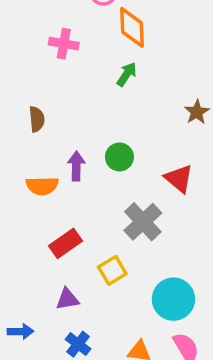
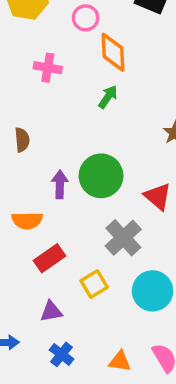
green circle: (119, 157) -> (101, 176), size x1.6
orange semicircle: (42, 186) -> (27, 220), moved
cyan circle: (173, 299) -> (153, 291), moved

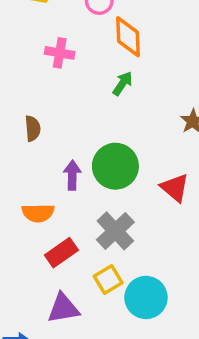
gray cross: (123, 238) -> (115, 231), moved
cyan circle: (153, 291) -> (146, 297), moved
purple triangle: (51, 311) -> (63, 308), size x1.4

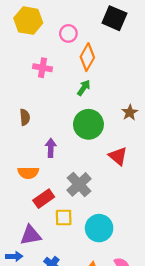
orange diamond: (128, 37) -> (87, 57), turned 32
green circle: (115, 166) -> (88, 124), moved
yellow square: (108, 279) -> (64, 217), moved, turned 30
purple triangle: (63, 308) -> (31, 235), moved

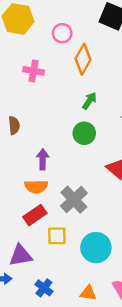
green arrow: (84, 88) -> (89, 101), moved
green circle: (88, 124) -> (84, 133), size x0.7
orange semicircle: (28, 173) -> (36, 187), moved

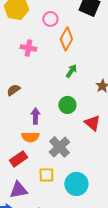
brown semicircle: (14, 125) -> (13, 90), turned -120
green circle: (84, 133) -> (67, 105), moved
red rectangle: (35, 215) -> (18, 159), moved

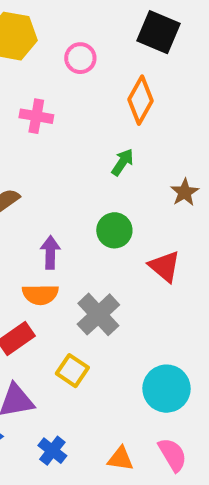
orange diamond: (66, 39) -> (140, 100), moved
yellow square: (46, 175) -> (72, 371), turned 35
cyan circle: (76, 184) -> (167, 389), moved

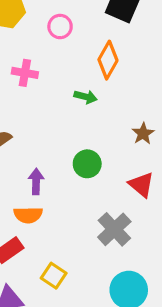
green arrow: (122, 162) -> (86, 97), moved, turned 70
red triangle: (165, 266) -> (141, 185), moved
gray cross: (98, 314) -> (114, 229), moved

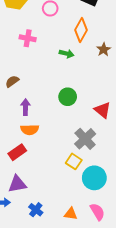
brown star: (143, 133) -> (104, 50), moved
purple arrow: (36, 181) -> (26, 107), moved
yellow square: (54, 276) -> (74, 161), moved

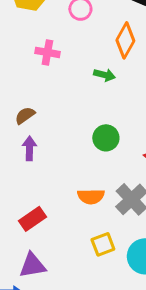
purple arrow: (26, 107) -> (29, 148), moved
orange semicircle: (30, 130) -> (91, 196), moved
yellow square: (74, 161) -> (103, 244), moved, turned 35

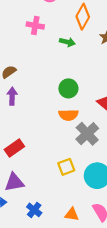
pink cross: (47, 52) -> (35, 25), moved
orange semicircle: (91, 196) -> (68, 115), moved

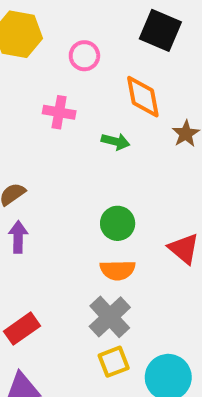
orange diamond: (83, 17) -> (143, 97), turned -40
gray cross: (87, 134) -> (110, 317), moved

